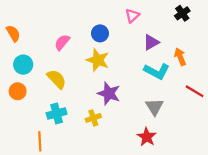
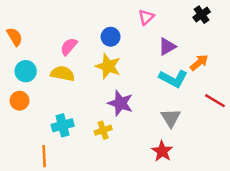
orange arrow: (180, 57) -> (199, 63), turned 72
yellow semicircle: (57, 79) -> (63, 74), moved, turned -35

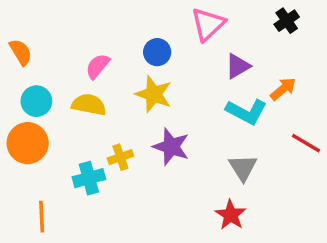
pink triangle: (146, 17) -> (208, 24), size x1.5
orange circle: (19, 101) -> (28, 143), size x1.5
yellow cross: (103, 130) -> (120, 157), moved
orange line: (44, 156) -> (42, 217), moved

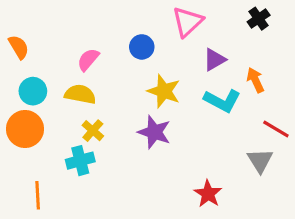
orange arrow: (283, 89) -> (255, 80), turned -75
yellow star: (154, 94) -> (164, 91), moved
yellow cross: (120, 157) -> (93, 131), moved, turned -30
gray triangle: (243, 168) -> (260, 161), moved

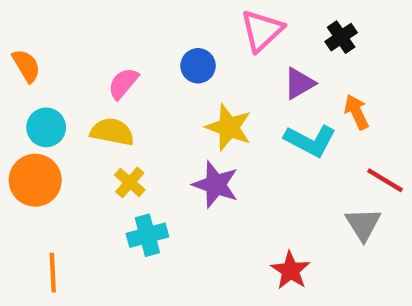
black cross: (259, 19) -> (341, 37), moved
cyan cross: (80, 161) -> (147, 235), moved

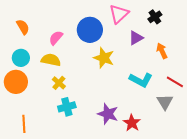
orange semicircle: (26, 66) -> (23, 27), moved
blue circle: (198, 66) -> (90, 30), size x1.6
cyan L-shape: (310, 141) -> (141, 80), moved
purple star: (216, 185) -> (108, 114), moved

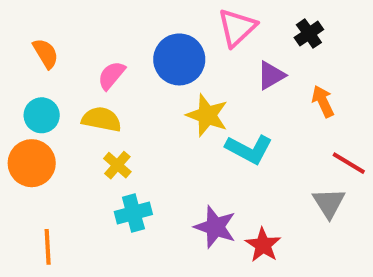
cyan L-shape: (141, 80) -> (249, 149), moved

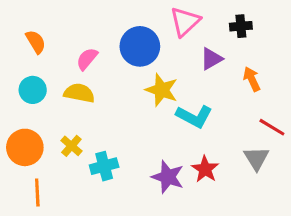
black cross: (309, 34) -> (241, 26), turned 30
orange circle: (32, 163) -> (25, 147), moved
yellow cross: (117, 165) -> (71, 146), moved
red star: (263, 245) -> (205, 169), moved

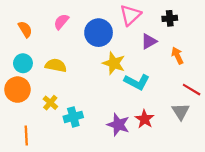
pink semicircle: (87, 59) -> (61, 22), moved
orange circle: (25, 147) -> (17, 90), moved

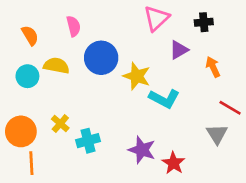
pink semicircle: (61, 22) -> (73, 26), turned 126
blue circle: (99, 33) -> (101, 58), moved
yellow semicircle: (56, 65) -> (56, 66), moved
orange circle: (17, 90) -> (21, 131), moved
red star: (145, 119) -> (173, 163), moved

